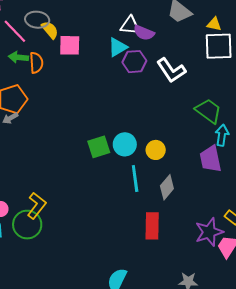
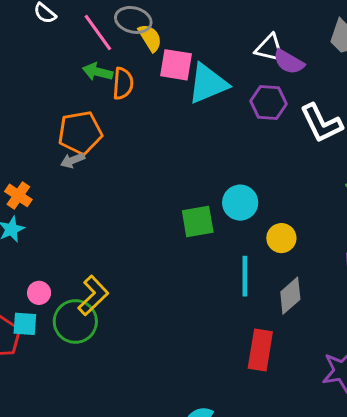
cyan triangle: (118, 47) -> (208, 84), moved, size x1.4
cyan circle: (125, 144) -> (240, 203), moved

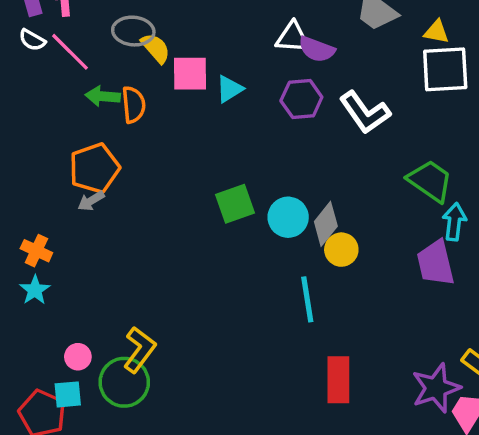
pink line: (98, 32) -> (70, 52), moved
cyan triangle: (208, 84) -> (229, 89), size x0.6
green square: (198, 221) -> (235, 204), moved
gray diamond: (290, 296) -> (326, 224), moved

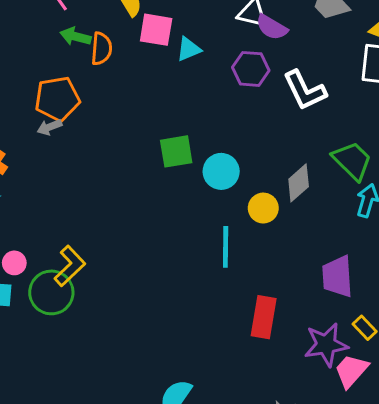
gray diamond: (326, 224) -> (299, 183), moved
purple trapezoid: (436, 263) -> (337, 277), moved
red rectangle: (338, 380) -> (264, 317), moved

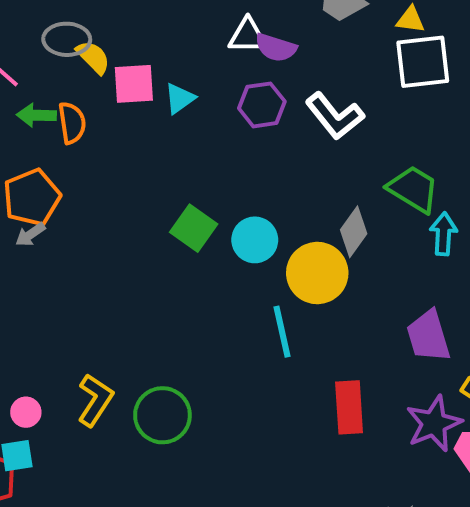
green square: (176, 151) -> (194, 228), turned -32
yellow circle: (263, 208) -> (317, 273), size x1.6
green circle: (51, 292) -> (162, 415), moved

